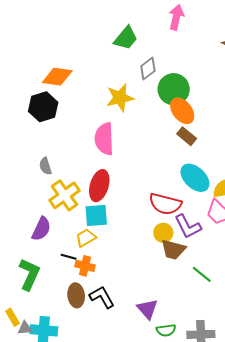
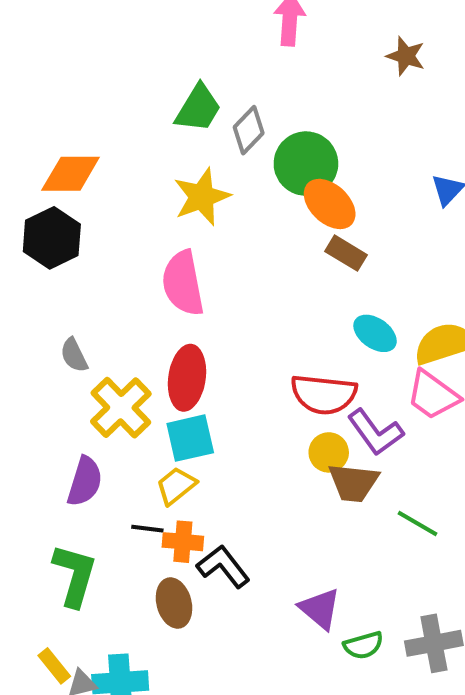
green trapezoid: (126, 38) -> (198, 108), moved
cyan ellipse: (195, 178) -> (375, 333), size x0.7
black L-shape: (102, 297) -> (223, 566), moved

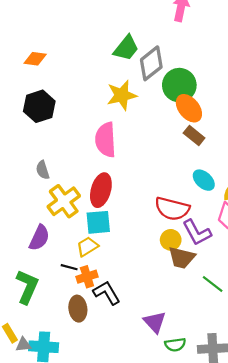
gray diamond: (249, 130) -> (151, 63), size x1.4
orange diamond: (71, 174) -> (35, 59), moved, size x0.7
orange cross: (183, 542) -> (87, 277), turned -30

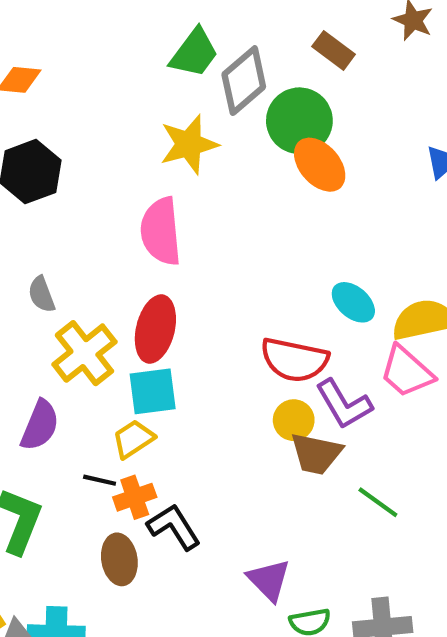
brown rectangle: (194, 135) -> (334, 50), moved

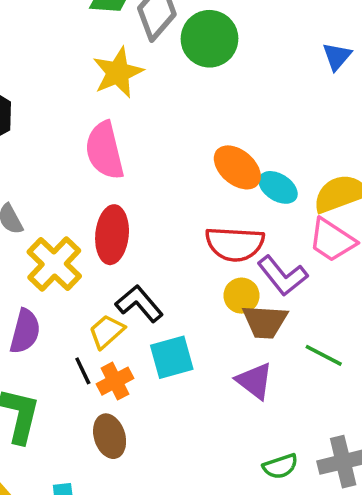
orange ellipse: (320, 165) -> (237, 167), moved
cyan square: (153, 391) -> (172, 357), moved
black line: (100, 480) -> (83, 371), turned 60
black L-shape: (174, 527) -> (139, 304), moved
purple triangle: (269, 580) -> (255, 381), moved

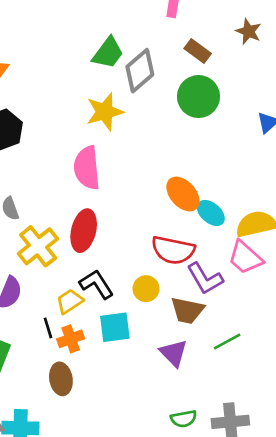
green circle: (209, 39) -> (198, 97), moved
yellow circle: (241, 296) -> (146, 289), moved
green line: (324, 355) -> (227, 342), turned -64

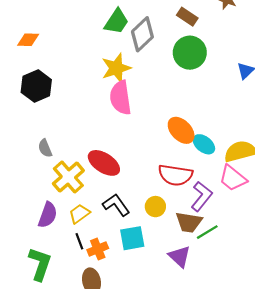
pink semicircle: (87, 168) -> (120, 98), moved
red ellipse: (84, 231) -> (104, 163), turned -68
purple L-shape: (205, 278) -> (202, 196), turned -108
yellow trapezoid: (70, 301) -> (79, 214), moved
green line: (227, 342) -> (207, 232), moved

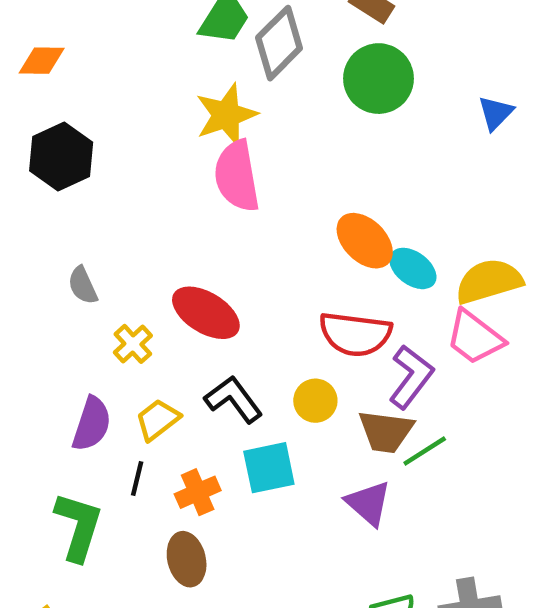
yellow cross: (68, 177) -> (133, 344), size x0.6
black line: (79, 241) -> (137, 478), moved, turned 35

